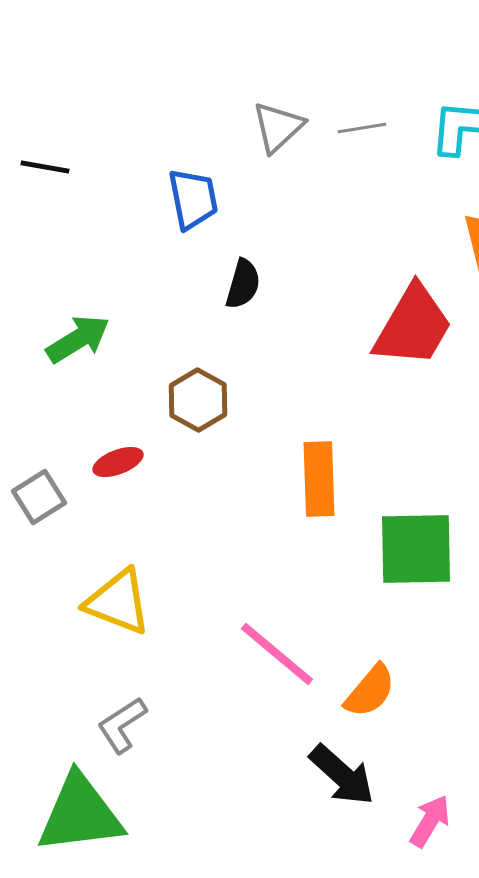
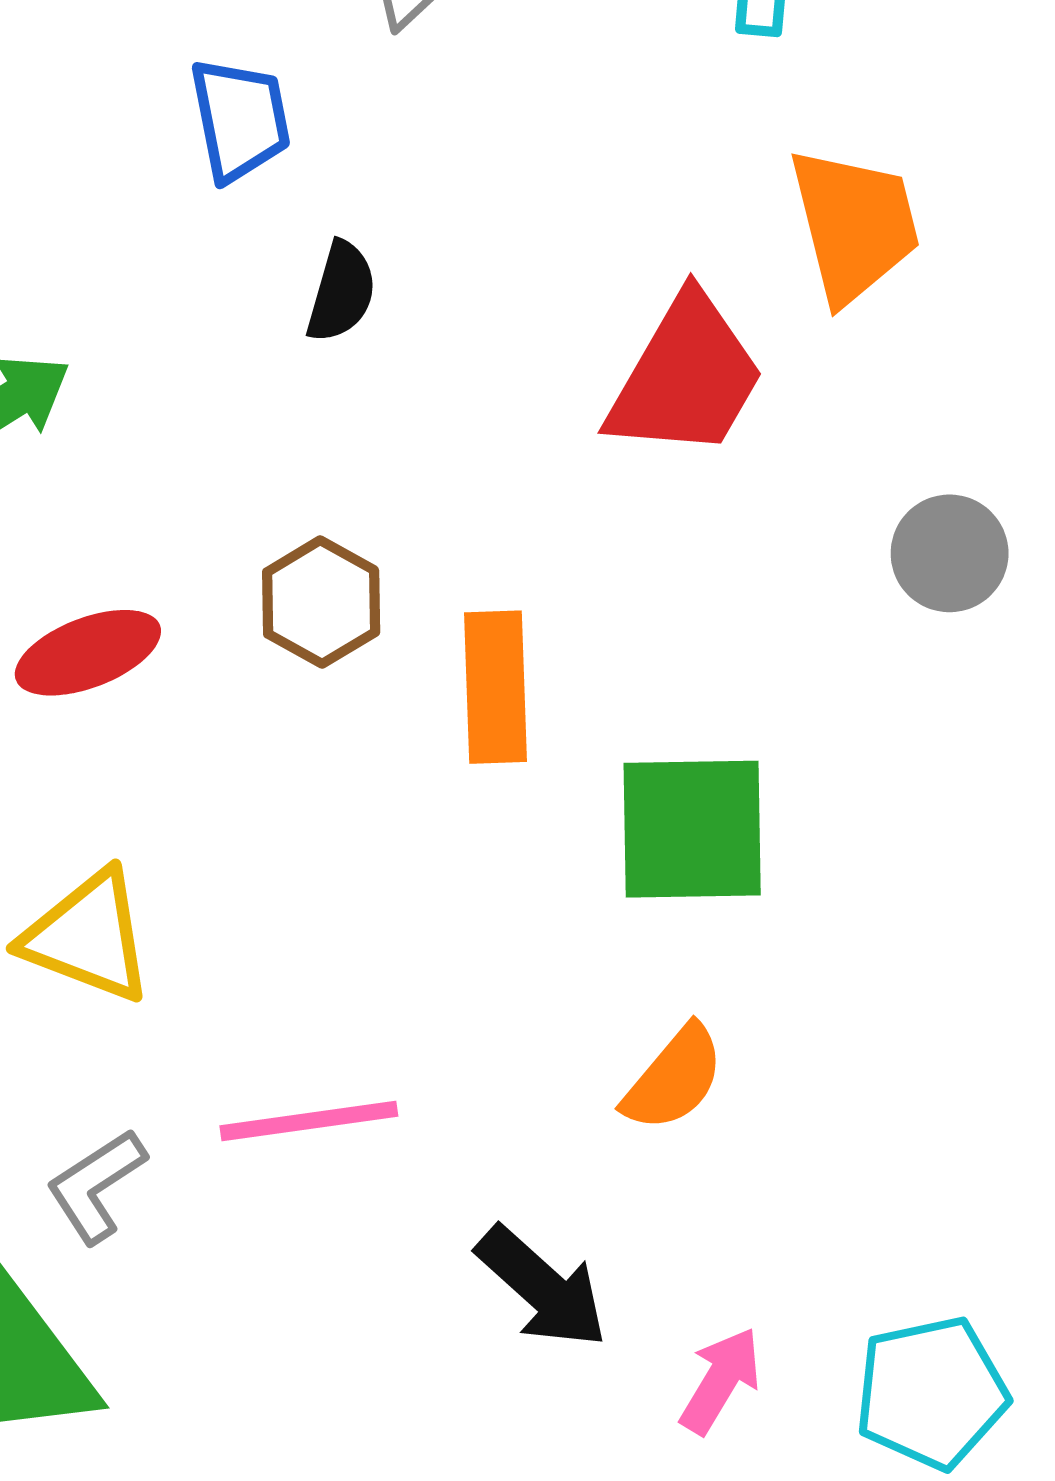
brown hexagon: (198, 400) -> (321, 602), moved
red ellipse: (118, 462) -> (88, 653), size x1.4
pink line: (277, 654) -> (309, 1121), moved, turned -48
orange semicircle: (370, 691) -> (674, 1078), moved

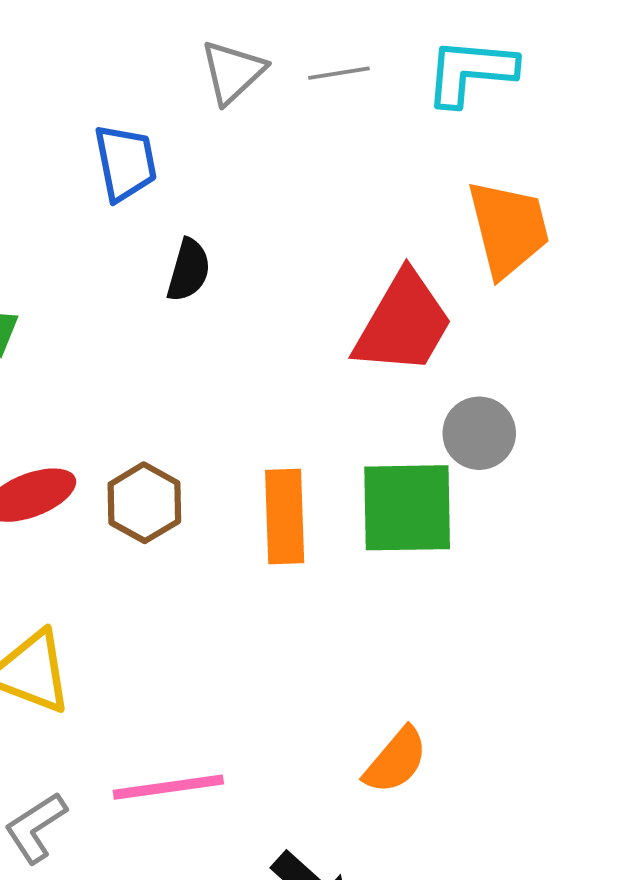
gray circle: (950, 553) -> (479, 433), moved
brown hexagon: (321, 602) -> (144, 503), moved
green square: (692, 829) -> (407, 508), moved

